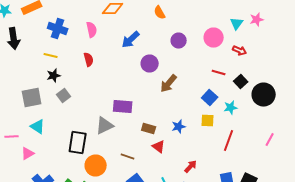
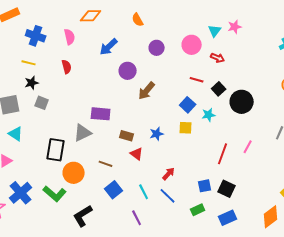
gray square: (64, 96) -> (42, 103), turned -32
red line: (229, 140) -> (223, 154), moved

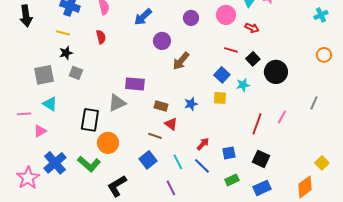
brown line: (106, 164) -> (155, 136), moved
blue square: (205, 186) -> (229, 153), moved

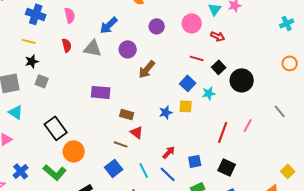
gray triangle: (117, 103) -> (93, 48), moved, turned 36
gray line: (314, 103) -> (280, 111), turned -64
blue star: (191, 104) -> (166, 112), moved
black rectangle: (90, 120) -> (56, 128), turned -45
blue cross: (55, 163) -> (21, 171), size x0.7

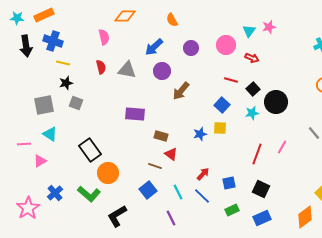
blue cross: (36, 14) -> (53, 41), moved
blue arrow: (109, 25) -> (154, 47), moved
cyan star: (209, 93) -> (252, 113), moved

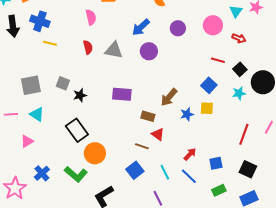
black star: (66, 83) -> (80, 95), moved
brown arrow: (181, 91) -> (169, 97), moved
pink line: (24, 144) -> (11, 114), moved

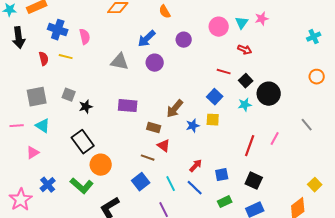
pink semicircle: (91, 17) -> (85, 37), moved
blue cross: (40, 21) -> (58, 30), moved
pink circle: (213, 25) -> (219, 27), moved
yellow line: (50, 43) -> (66, 57), moved
red semicircle: (88, 47) -> (44, 59), moved

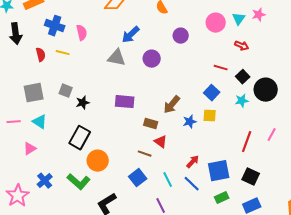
blue arrow: (147, 39) -> (131, 35), moved
black rectangle: (83, 142) -> (80, 138), turned 65
blue square: (222, 175) -> (219, 171), size x1.6

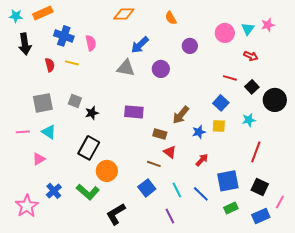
cyan star: (242, 101) -> (249, 120), moved
pink line: (272, 135) -> (280, 202), moved
red arrow: (193, 162) -> (202, 160), moved

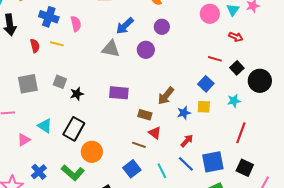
purple circle: (190, 46) -> (162, 27), moved
cyan triangle: (49, 132) -> (45, 126), moved
blue line: (201, 194) -> (186, 164), moved

